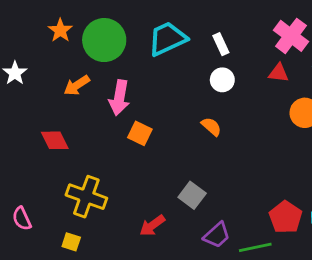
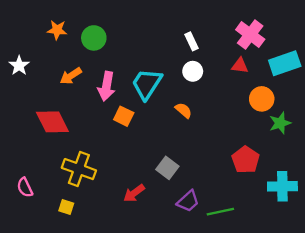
orange star: (60, 30) -> (57, 30), turned -30
cyan trapezoid: (167, 39) -> (147, 84), moved, turned -32
green circle: (104, 40) -> (94, 38), size x0.7
red diamond: (55, 140) -> (52, 122), size x1.4
red pentagon: (285, 217) -> (246, 160), moved

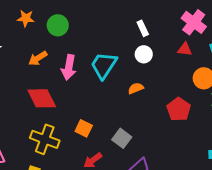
orange semicircle: (184, 110) -> (136, 88), turned -63
orange square: (124, 116) -> (84, 128), moved
red diamond: (52, 122) -> (42, 98), moved
red pentagon: (246, 160) -> (179, 109), moved

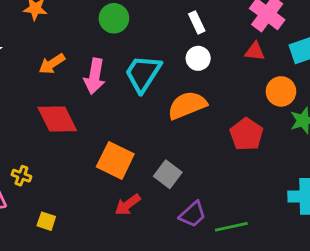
green circle: (58, 25) -> (114, 18), moved
orange semicircle: (136, 88) -> (187, 105), size x1.8
orange square: (84, 128) -> (115, 160), size x1.5
yellow cross: (45, 139) -> (21, 176), moved, size x0.5

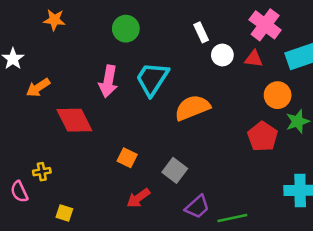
white circle: (198, 58) -> (222, 55), moved
orange arrow: (52, 64) -> (38, 88), moved
red pentagon: (246, 134) -> (263, 137), moved
orange square: (115, 160) -> (127, 158), size x0.6
yellow cross: (21, 176) -> (42, 172), turned -30

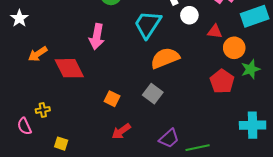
red triangle: (254, 59) -> (215, 32), moved
cyan trapezoid: (152, 79) -> (148, 24), moved
orange arrow: (38, 88) -> (38, 54), moved
gray square: (175, 170) -> (153, 94), moved

